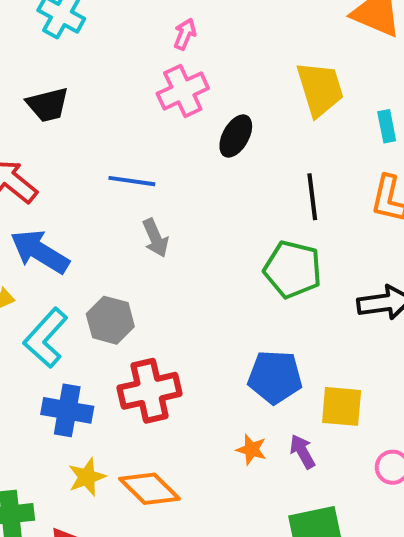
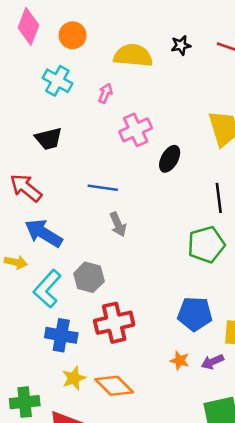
pink arrow: (185, 34) -> (105, 93), moved
green pentagon: (293, 269) -> (206, 245), turned -30
purple arrow: (302, 452) -> (212, 362), turned -85

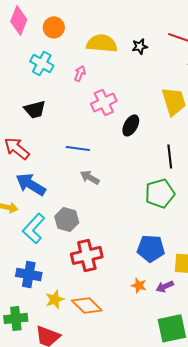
black star: (181, 45) -> (140, 46), moved
gray arrow: (118, 224) -> (90, 177), turned 144
blue cross: (61, 335) -> (29, 274), moved

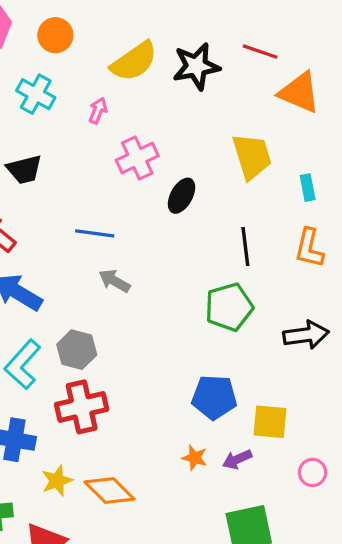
yellow semicircle: (102, 43) -> (134, 61), turned 140
black star: (140, 46) -> (196, 66), size x1.8
red cross: (87, 255) -> (82, 407), moved

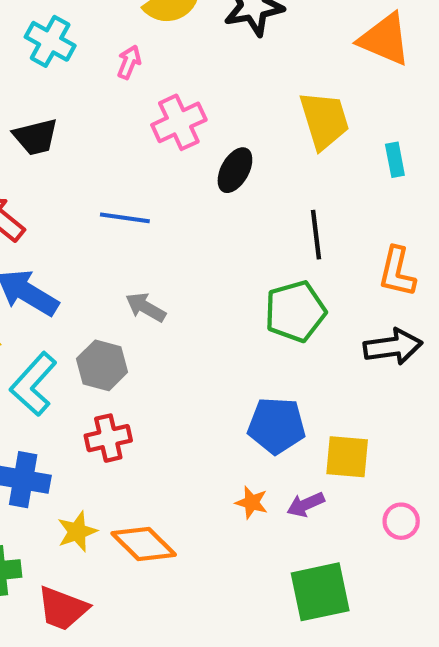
orange L-shape: (309, 248) -> (397, 272), moved
gray arrow: (114, 281) -> (146, 307), moved
red cross: (82, 407) -> (108, 438), size x0.7

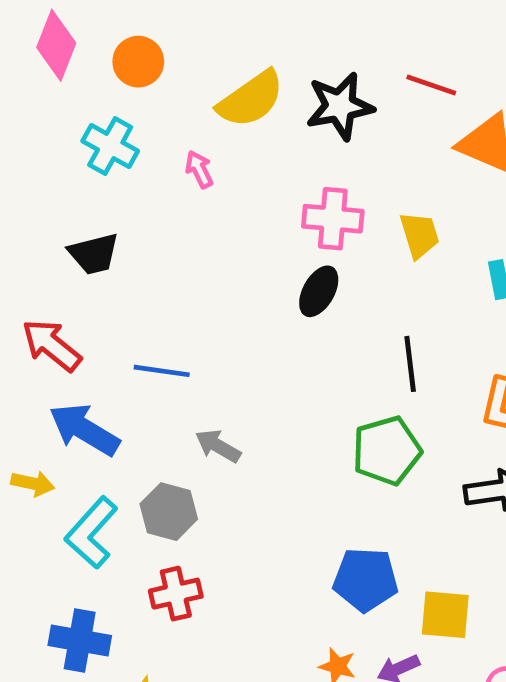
pink arrow: (129, 62) -> (199, 169), turned -48
yellow trapezoid: (324, 120) -> (419, 235), size x0.7
pink cross: (179, 122) -> (333, 219), moved, turned 30
blue line: (125, 218) -> (162, 371), moved

